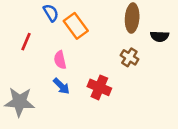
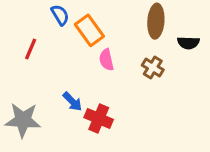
pink semicircle: (60, 60) -> (106, 60), moved
red cross: (99, 87) -> (99, 119), moved

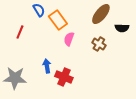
brown ellipse: (156, 21) -> (101, 14), turned 35
pink semicircle: (106, 60) -> (69, 39), turned 32
blue arrow: (72, 102) -> (47, 66), turned -144

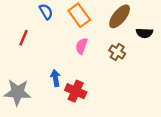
orange rectangle: (58, 20) -> (79, 15), moved

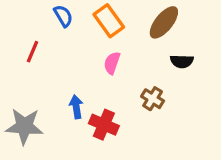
black semicircle: (144, 33) -> (182, 61), moved
brown cross: (117, 52) -> (153, 99), moved

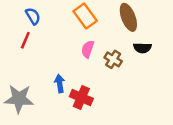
blue semicircle: (63, 16) -> (33, 16), moved
brown ellipse: (164, 22) -> (128, 17), turned -60
brown cross: (153, 99) -> (113, 59), moved

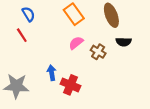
red line: (25, 40) -> (22, 35), turned -56
pink semicircle: (88, 49) -> (76, 43), turned 32

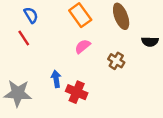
black semicircle: (124, 42) -> (150, 42), moved
brown cross: (98, 52) -> (116, 61), moved

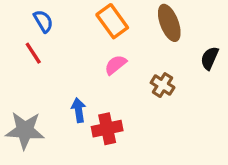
black semicircle: (150, 42) -> (210, 58), turned 112
red cross: (77, 92) -> (107, 129), turned -35

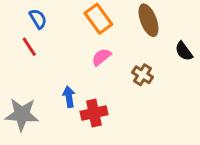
black semicircle: (210, 58) -> (184, 51), turned -60

